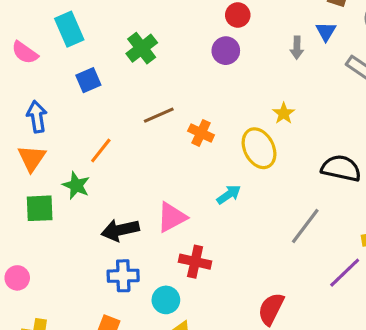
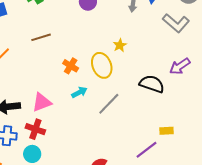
orange cross: (201, 133) -> (71, 66), moved
gray line: (305, 226) -> (109, 104), moved
red cross: (195, 262) -> (35, 129), moved

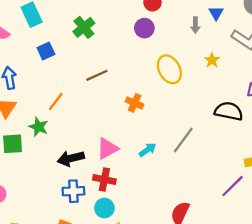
yellow star: (120, 45) -> (212, 60), moved
yellow ellipse: (102, 65) -> (169, 69), moved
cyan arrow: (79, 92) -> (148, 150), moved

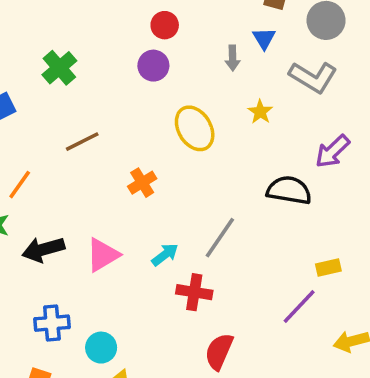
orange cross: (135, 103) -> (142, 183), turned 36
black arrow: (71, 158) -> (43, 249), moved
red cross: (104, 180) -> (194, 292), moved

